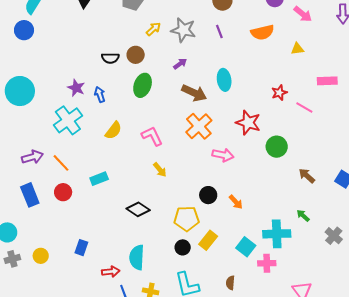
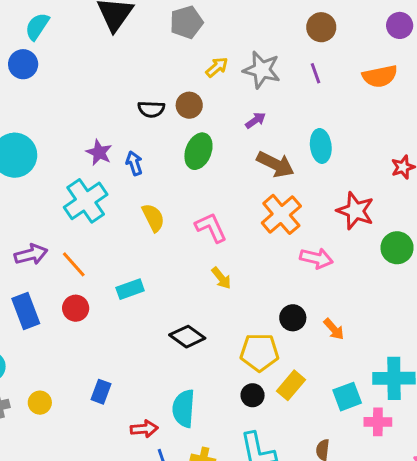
yellow semicircle: (113, 130) -> (153, 218), turned -66
cyan square: (246, 247) -> (347, 397), turned 30

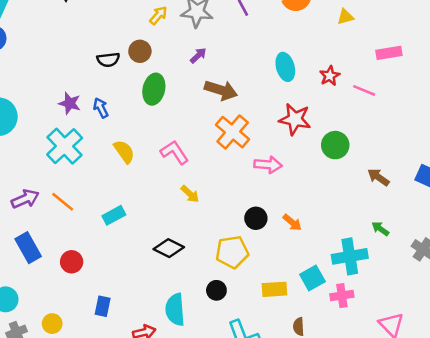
cyan ellipse: (321, 146) -> (285, 67), moved
red circle: (76, 308) -> (72, 262), moved
yellow rectangle: (291, 385) -> (274, 289), moved, turned 55
black circle: (253, 395) -> (216, 290), moved

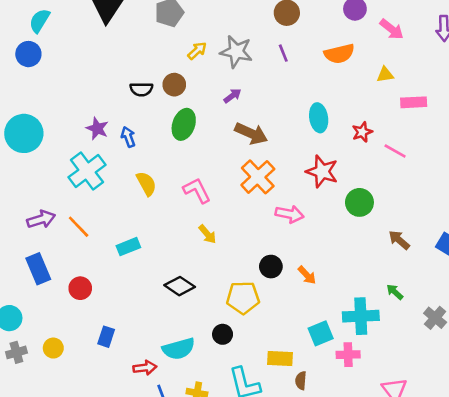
pink rectangle: (389, 53) -> (414, 102), moved
yellow rectangle: (274, 289) -> (280, 358), moved
cyan semicircle: (175, 310) -> (179, 349), turned -108

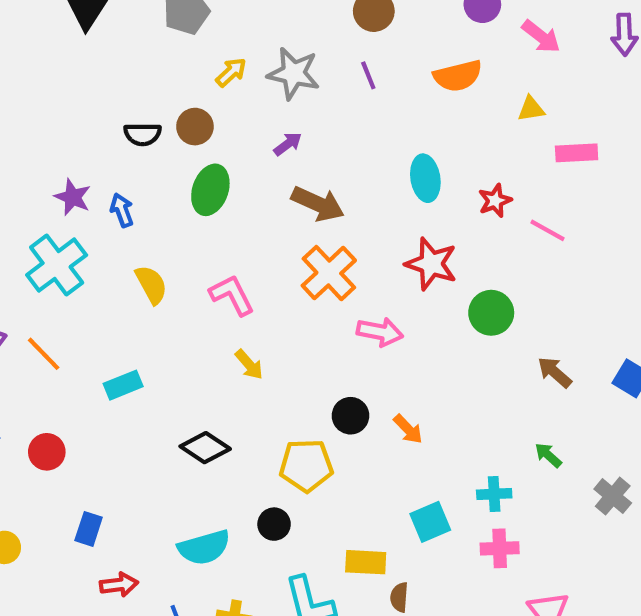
cyan cross: (361, 316) -> (494, 494), size x0.6
pink cross: (348, 355) -> (500, 548), moved
red arrow: (145, 368) -> (119, 585), moved

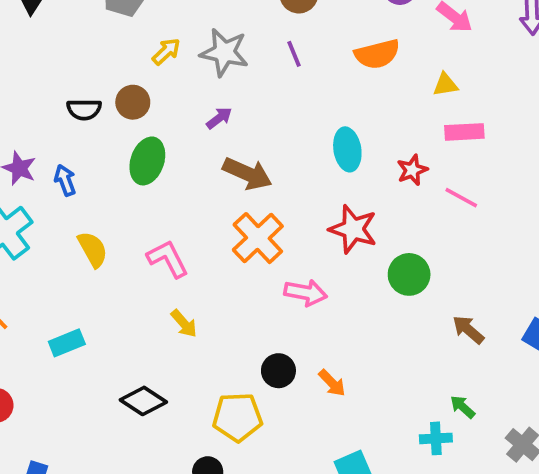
pink rectangle: (577, 153) -> (464, 132), moved
cyan cross: (494, 494) -> (436, 438), moved

